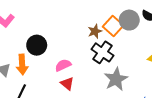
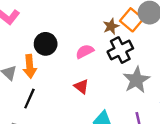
black cross: (102, 52) -> (120, 50), turned 30
pink semicircle: (63, 65) -> (85, 51), moved

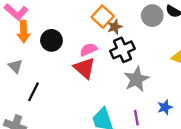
orange square: (132, 20) -> (103, 17), moved
orange arrow: (30, 66) -> (24, 32), moved
red triangle: (81, 86) -> (84, 68), moved, size x1.5

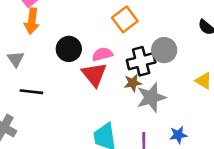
gray circle: (152, 16) -> (164, 50), moved
brown star: (115, 27) -> (133, 83), moved
black circle: (51, 40) -> (69, 49), moved
black line: (33, 92) -> (31, 92), turned 60

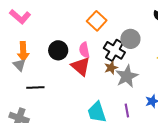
orange arrow: (32, 21) -> (23, 51), moved
pink semicircle: (102, 54) -> (84, 50), turned -77
black cross: (141, 61) -> (114, 50), turned -35

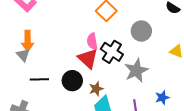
black circle: (58, 50) -> (72, 81), moved
black cross: (114, 50) -> (112, 52), moved
brown star: (111, 68) -> (96, 89), moved

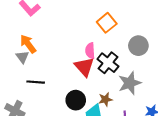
orange arrow: (28, 41) -> (28, 44), turned 138
black circle: (72, 81) -> (76, 100), moved
brown star: (96, 89) -> (105, 99), moved

